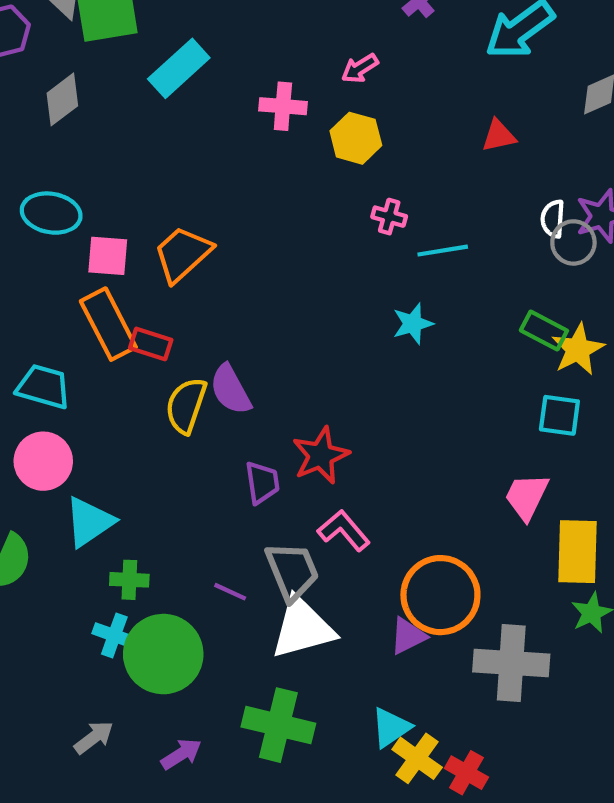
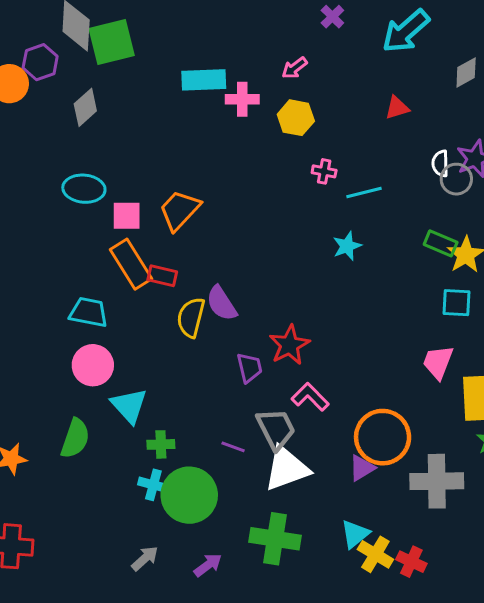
cyan rectangle: (179, 68) -> (204, 80), moved, turned 45
cyan triangle: (89, 522) -> (129, 406), turned -33

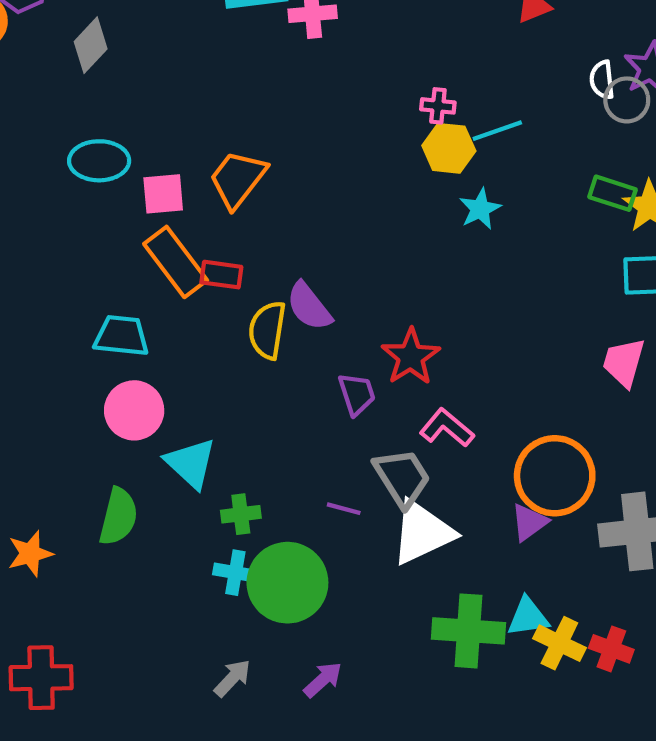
yellow hexagon: (296, 118) -> (449, 148), moved
cyan triangle: (355, 534) -> (528, 617), turned 36
green cross: (275, 539) -> (469, 631), moved

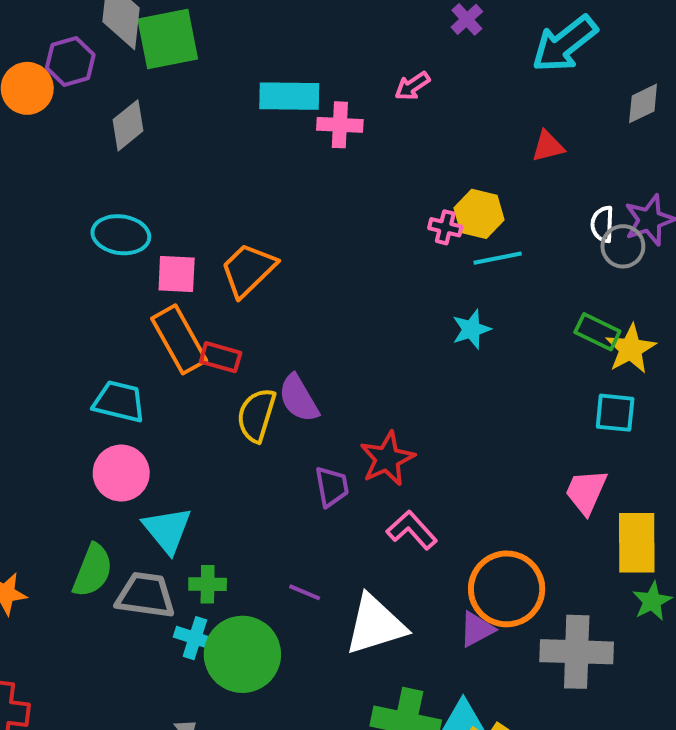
yellow hexagon: (449, 148) -> (479, 214), moved
gray trapezoid: (402, 478) -> (146, 595), moved, turned -58

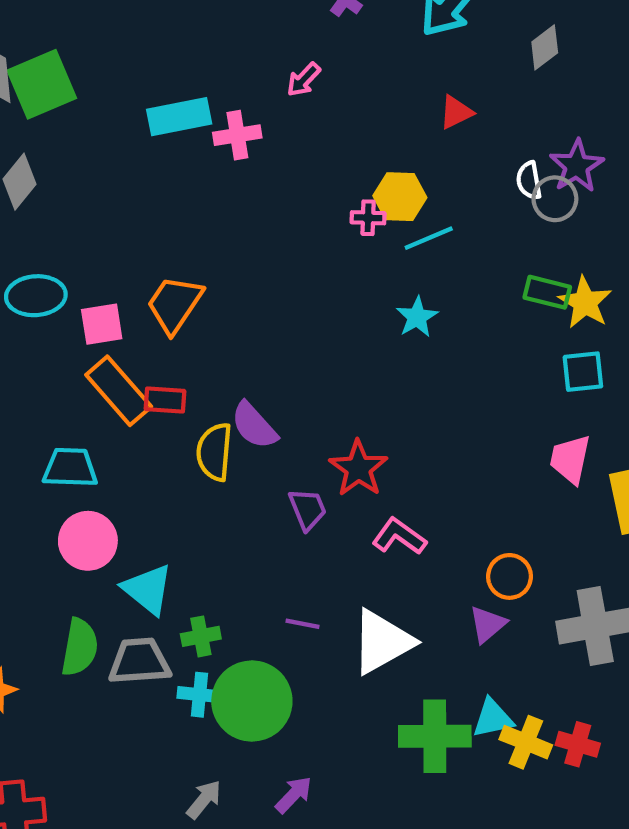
orange circle: (507, 589) -> (509, 576), size x0.6

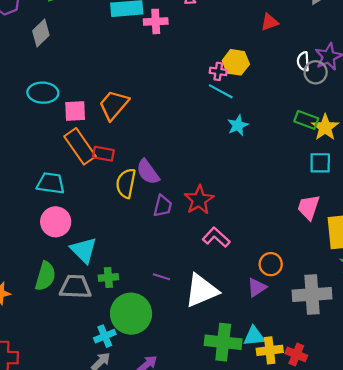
cyan line: (429, 238) -> (221, 91), moved, turned 45
purple trapezoid: (308, 509) -> (163, 206), moved, turned 30
cyan cross: (200, 695) -> (105, 336), moved, turned -35
yellow cross: (526, 742) -> (270, 350), turned -35

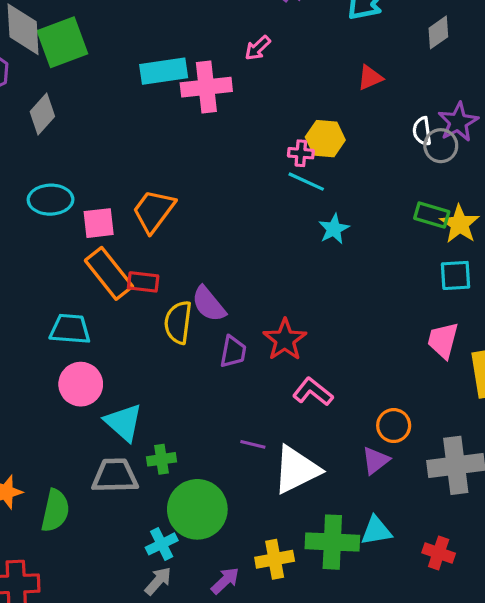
pink cross: (156, 21) -> (206, 87), size x1.4
green semicircle: (45, 276) -> (55, 511), moved
purple line: (161, 277) -> (253, 444), moved
yellow cross: (270, 350) -> (275, 559), moved

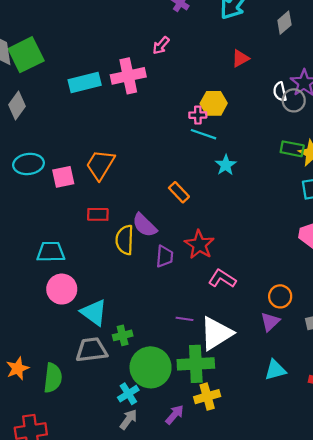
cyan rectangle: (164, 71) -> (85, 82), moved
orange rectangle: (109, 273) -> (179, 192), moved, size x0.6
green cross: (332, 542) -> (196, 364), moved

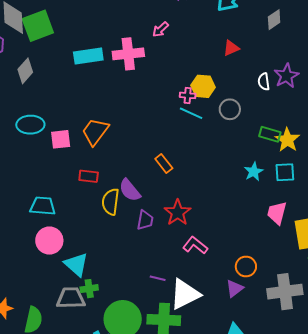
gray circle: (294, 100) -> (230, 109), moved
cyan star: (226, 165) -> (254, 172), moved
green cross: (123, 335) -> (89, 289), moved

